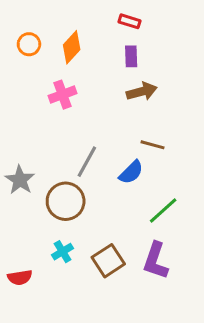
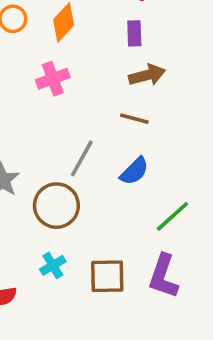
brown line: (152, 145) -> (134, 119), moved
brown square: (108, 261) -> (107, 276), turned 32

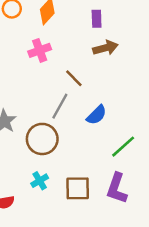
brown line: (134, 119) -> (74, 78), moved, turned 30

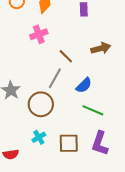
brown arrow: (105, 48) -> (101, 48), moved
green line: (123, 147) -> (93, 110), moved, turned 65

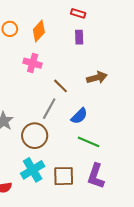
pink cross: (39, 34) -> (33, 63), turned 36
cyan cross: (39, 137) -> (33, 170), size x1.6

